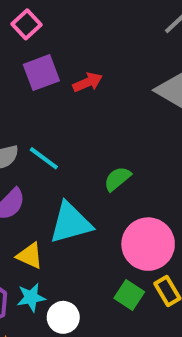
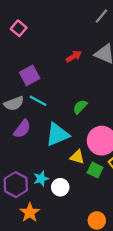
purple square: (41, 73) -> (30, 75), moved
red arrow: (88, 82) -> (74, 56), moved
yellow triangle: (30, 256) -> (77, 157), moved

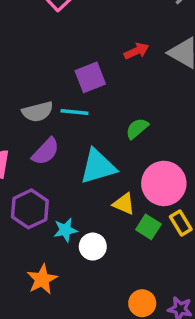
purple square: (30, 75) -> (90, 77), moved
cyan line: (38, 101) -> (74, 112), turned -30
purple hexagon: (16, 185) -> (30, 209), moved

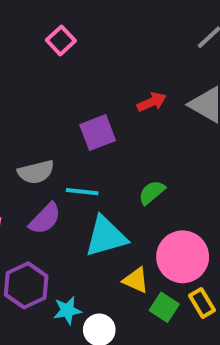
cyan line: (74, 112) -> (82, 192), moved

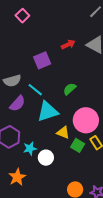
cyan line: (82, 192) -> (35, 90), turned 35

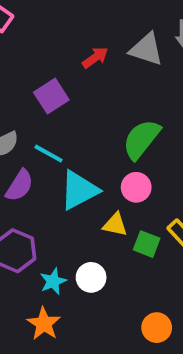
green semicircle: (70, 89) -> (141, 139), moved, size x1.6
pink circle: (86, 120) -> (136, 187), moved, size x0.6
cyan star: (30, 148) -> (53, 281), moved

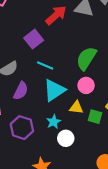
red arrow: (95, 58) -> (56, 15), size x1.5
cyan line: (49, 154) -> (45, 66), moved
cyan star: (53, 281) -> (54, 122), moved

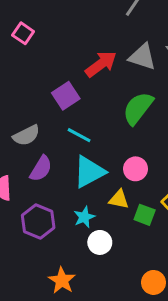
green semicircle: (86, 58) -> (138, 108), moved

